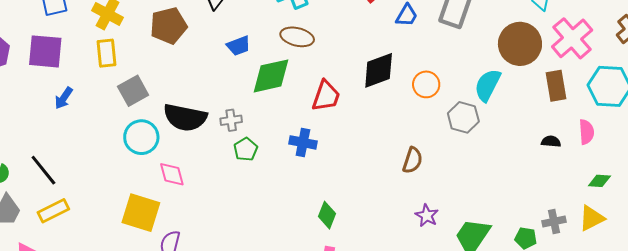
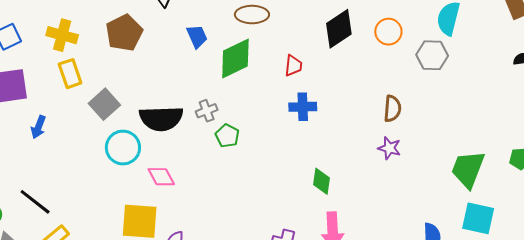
blue trapezoid: (239, 46) -> (197, 36), turned -80
red trapezoid: (326, 96) -> (293, 66), size x0.7
blue cross: (303, 142) -> (303, 107), moved
purple star: (427, 216) -> (389, 148), moved

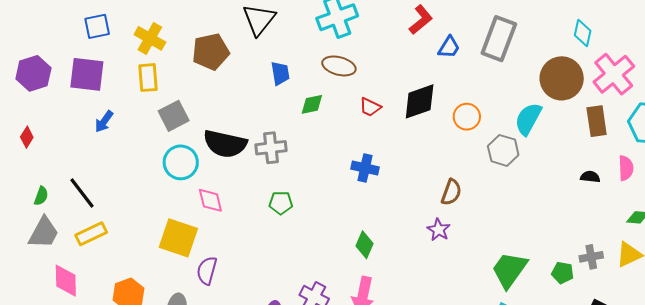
green diamond: (235, 58) -> (312, 104), size x0.6
red trapezoid: (293, 66) -> (370, 107), moved, turned 95
gray cross: (207, 111) -> (271, 148), size x1.4
green pentagon: (227, 136) -> (281, 203), moved, turned 30

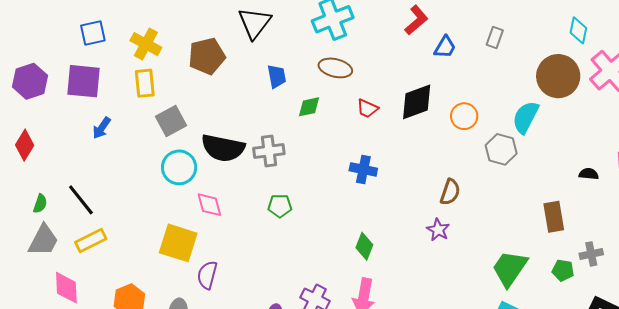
gray rectangle: (499, 39) -> (495, 37), size x0.5
brown rectangle: (597, 121) -> (554, 217), moved
red diamond: (27, 137) -> (25, 145), size x1.4

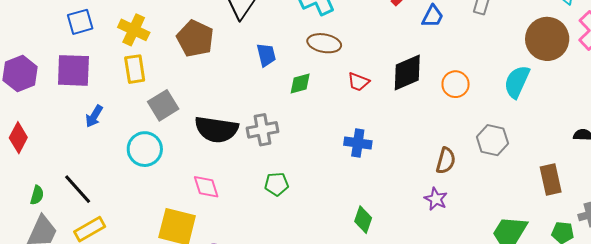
brown pentagon: (207, 56) -> (195, 39), turned -30
gray hexagon: (501, 149) -> (492, 140), moved
cyan circle: (179, 167) -> (145, 149), moved

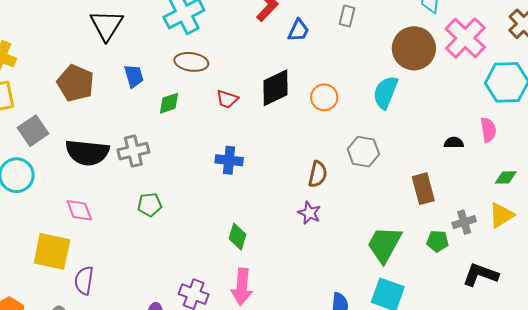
brown pentagon: (195, 39) -> (76, 83), moved

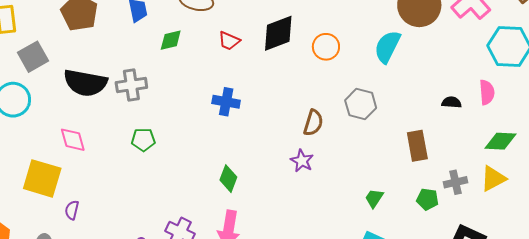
green diamond: (506, 177) -> (500, 141), size x1.4
green trapezoid: (384, 244) -> (374, 198), size x0.5
purple semicircle: (84, 280) -> (72, 210), size x0.7

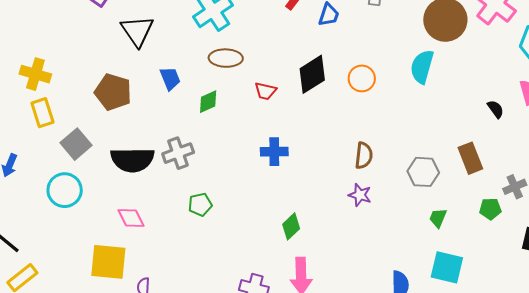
black semicircle: (451, 102) -> (496, 109), turned 60
gray hexagon: (361, 104) -> (423, 172), moved
green diamond: (228, 179) -> (291, 226), turned 36

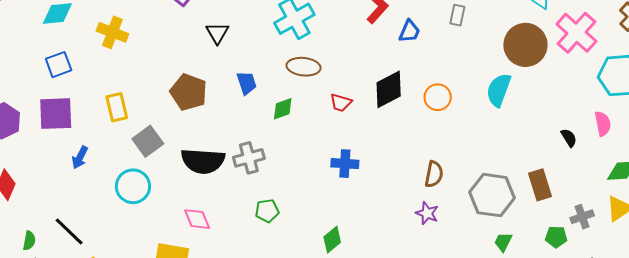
black triangle: (137, 31) -> (217, 33), size x0.7
yellow cross: (35, 74) -> (112, 32), moved
gray hexagon: (423, 172) -> (492, 195), size x1.4
green diamond: (291, 226) -> (332, 240), moved

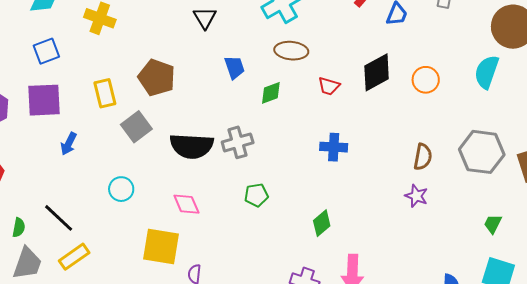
brown pentagon: (189, 92) -> (157, 78), moved
cyan circle: (133, 186) -> (121, 189), moved, size x0.7
gray hexagon: (492, 195) -> (482, 152), moved

